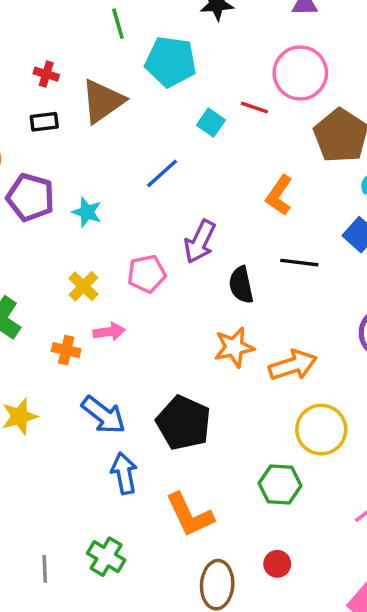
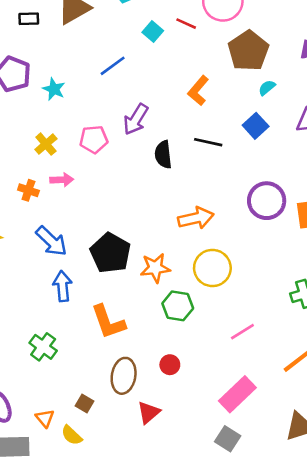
orange star: (234, 347) -> (155, 268), moved

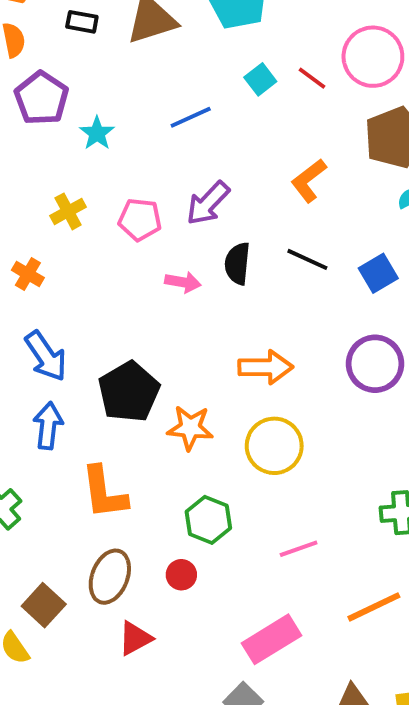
blue square: (256, 126) -> (378, 273), moved
pink arrow: (62, 180) -> (183, 282), moved
green hexagon: (178, 306) -> (208, 520), moved
brown square: (85, 403) -> (44, 605), size x1.5

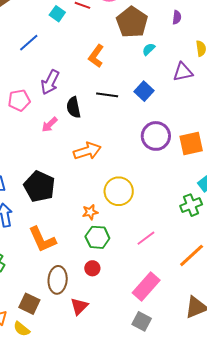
pink arrow: (183, 282) -> (50, 125), turned 144
orange arrow: (266, 367) -> (87, 151), moved
orange star: (190, 428) -> (90, 212), moved, size x0.7

